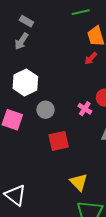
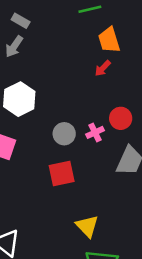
pink cross: (85, 109) -> (95, 132), turned 32
gray circle: (46, 110) -> (64, 134), moved

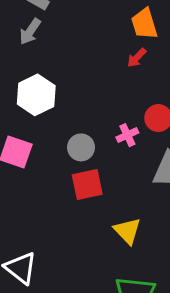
gray circle: (64, 134) -> (81, 147), moved
yellow triangle: (87, 226) -> (127, 231), moved

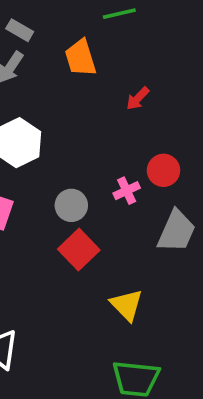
orange trapezoid: (144, 24) -> (81, 58), moved
red square: (87, 184) -> (79, 250), turned -32

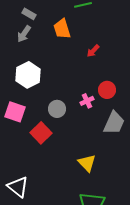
red square: (79, 250) -> (41, 133), moved

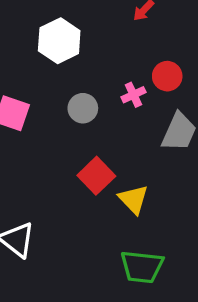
white hexagon: (28, 75) -> (59, 41), moved
red square: (41, 133) -> (96, 176), moved

